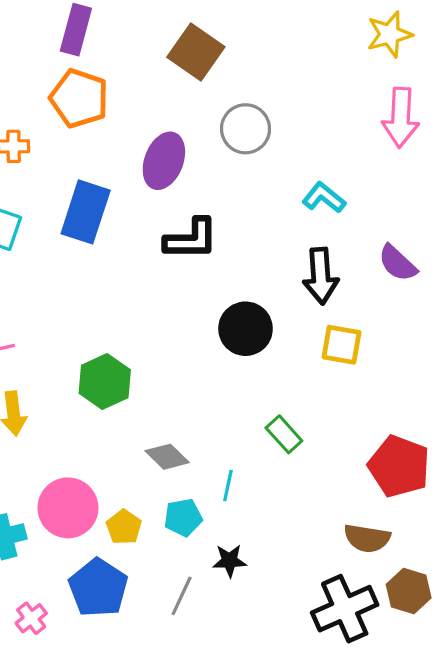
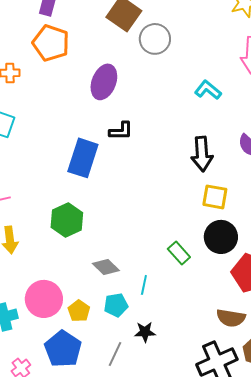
gray circle: (245, 129) -> (155, 39), moved
cyan L-shape: (324, 198) -> (208, 90), moved
blue rectangle: (86, 212) -> (83, 158), moved
black L-shape: (191, 239) -> (121, 131), size x0.7
black circle: (245, 329) -> (221, 237), moved

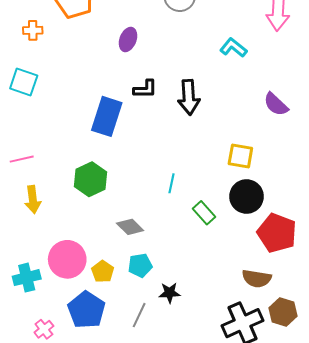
purple ellipse: (104, 82) -> (128, 39), size x0.7
black arrow: (202, 154) -> (189, 97), moved
cyan line: (144, 285) -> (172, 183), moved

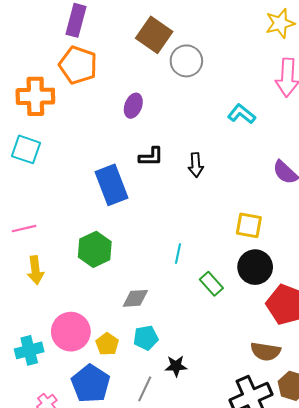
orange cross: (33, 30) -> (35, 96), size x1.8
black arrow: (189, 97) -> (196, 165), size x0.7
blue rectangle: (107, 116) -> (111, 185), turned -39
gray diamond: (130, 227) -> (135, 298), turned -48

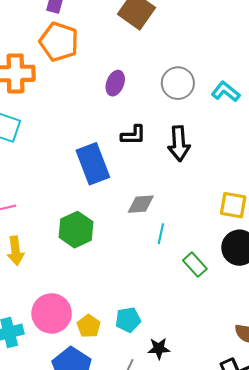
gray circle: (186, 61) -> (178, 83), moved
black arrow: (196, 165) -> (179, 144), size x1.4
gray diamond: (135, 298) -> (141, 204), moved

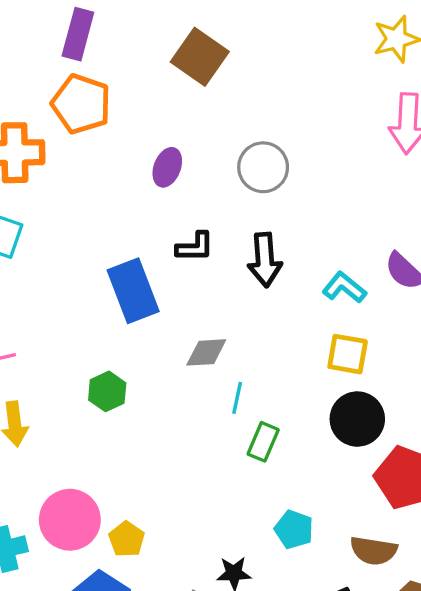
cyan L-shape: (226, 92) -> (344, 287), moved
green hexagon: (76, 230) -> (107, 391), size x0.7
green rectangle: (195, 265) -> (263, 442), moved, turned 65
cyan pentagon: (128, 320) -> (294, 529), moved, turned 30

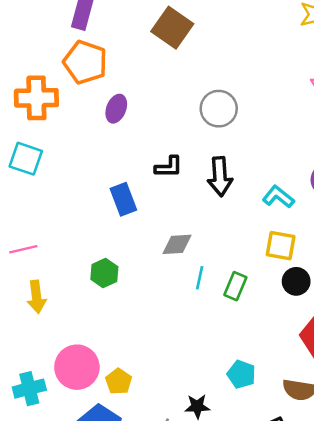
purple ellipse: (167, 167) -> (116, 109), moved
blue rectangle: (133, 291) -> (123, 199), size x0.7
black circle: (357, 419) -> (296, 281), moved, size x0.7
green rectangle: (263, 442) -> (235, 286), moved

